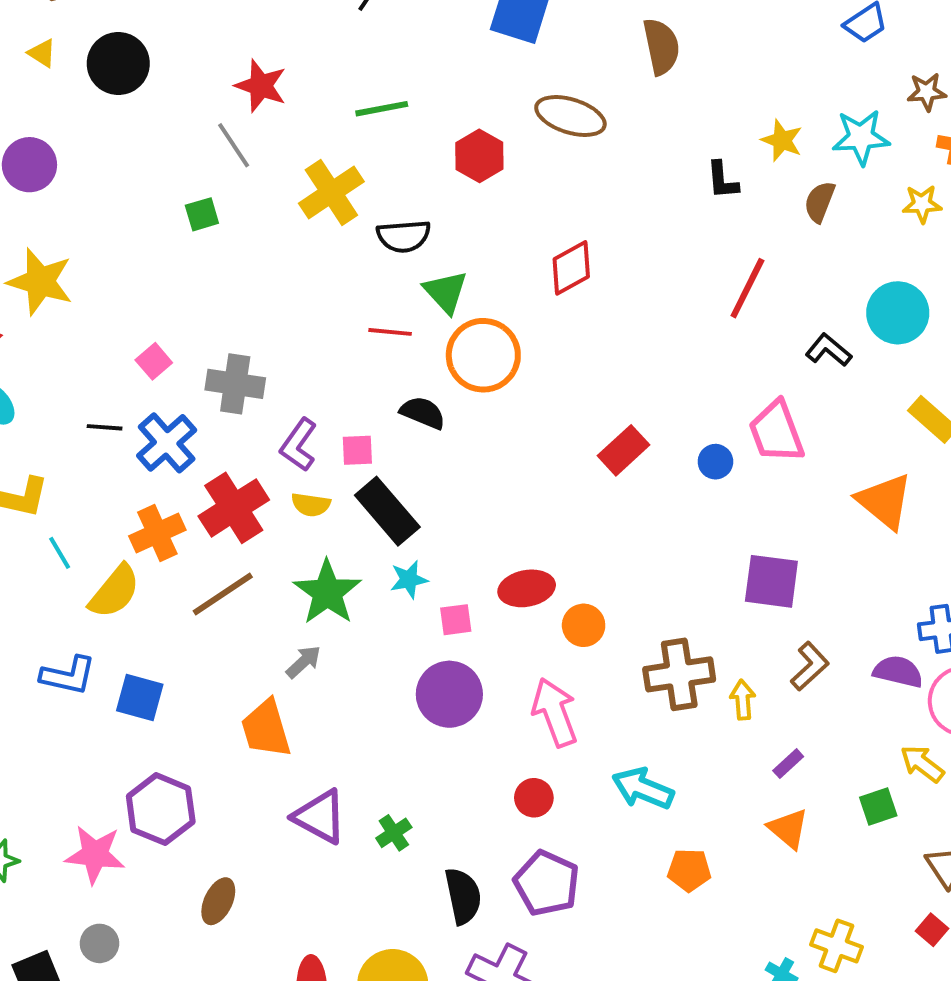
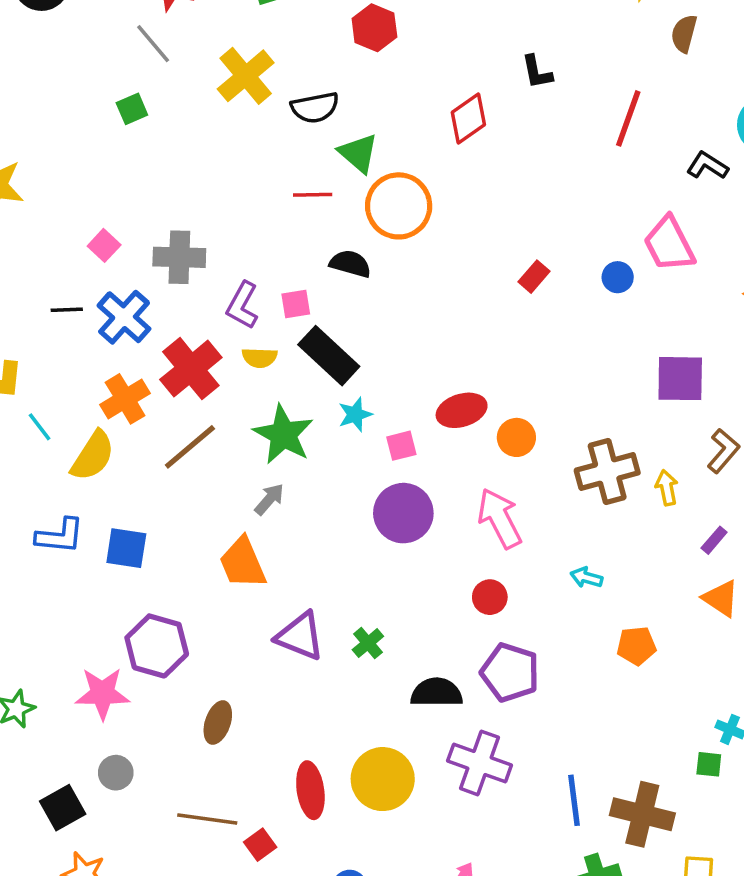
black L-shape: (722, 180) -> (537, 72), moved
red rectangle: (624, 450) -> (534, 277), size x0.7
cyan arrow: (643, 788) -> (586, 577), size x0.6
black semicircle: (463, 896) -> (436, 693), turned -72

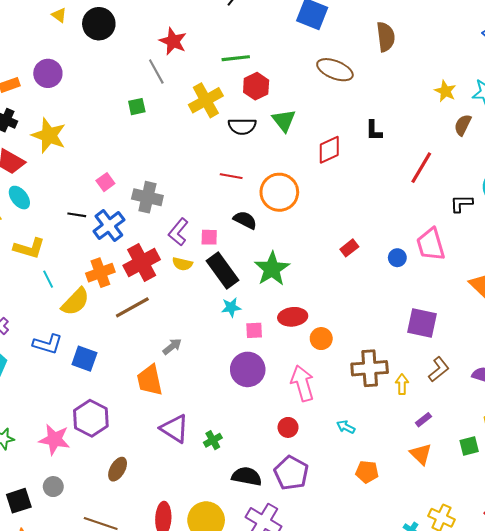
red hexagon: (374, 28) -> (256, 86), moved
green triangle: (358, 153) -> (284, 120), moved
black L-shape: (707, 166) -> (461, 204), turned -45
green star: (283, 434) -> (272, 269), moved

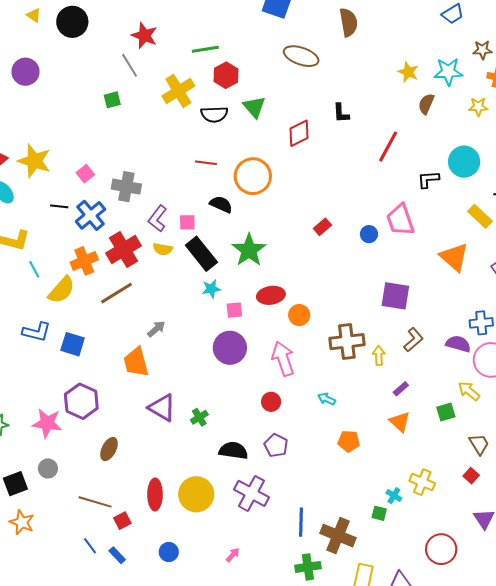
yellow star: (49, 135) -> (34, 161), moved
purple pentagon: (291, 473) -> (276, 445), size x0.7

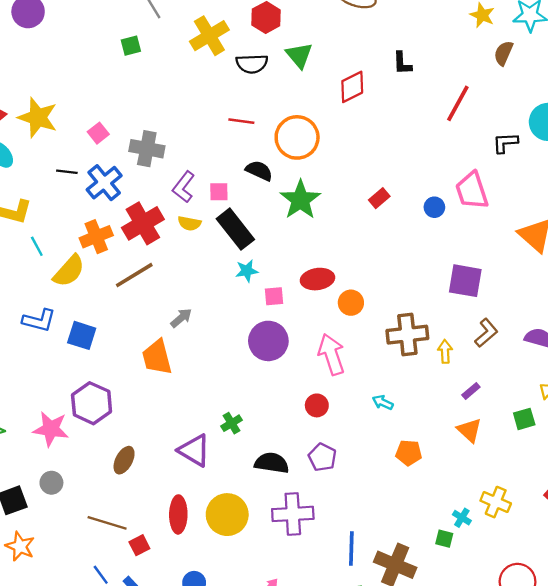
green star: (249, 250) -> (300, 200), moved
purple triangle: (162, 408) -> (194, 450), moved
purple cross: (252, 493) -> (293, 514), turned -32

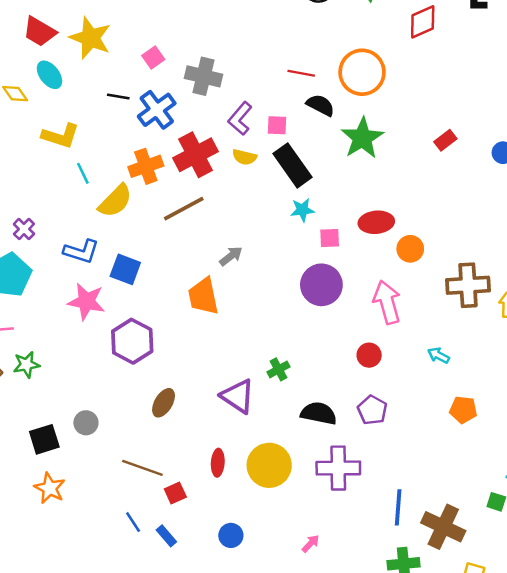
red line: (241, 121) -> (301, 73), moved
pink star: (51, 429) -> (86, 302), moved
red ellipse: (178, 514) -> (218, 463), size x0.7

